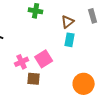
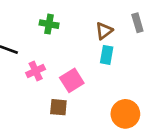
green cross: (36, 11) -> (49, 24), moved
pink cross: (22, 62) -> (36, 71), moved

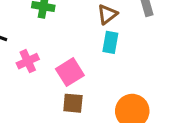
brown square: (58, 107) -> (73, 103), moved

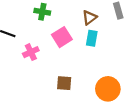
pink square: (70, 72) -> (62, 37), moved

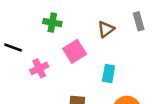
cyan rectangle: (92, 38) -> (109, 74), moved

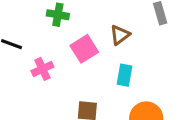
brown triangle: (106, 29) -> (120, 35), moved

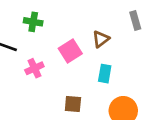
green cross: (58, 15) -> (33, 22), moved

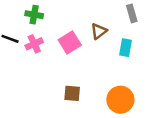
pink cross: (34, 68) -> (34, 44), moved
cyan rectangle: (105, 74) -> (125, 48), moved

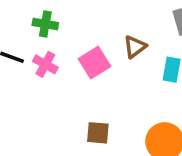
pink cross: (34, 44) -> (45, 64), turned -36

